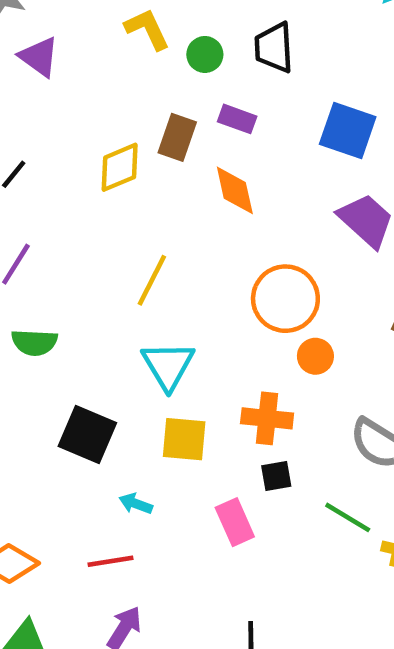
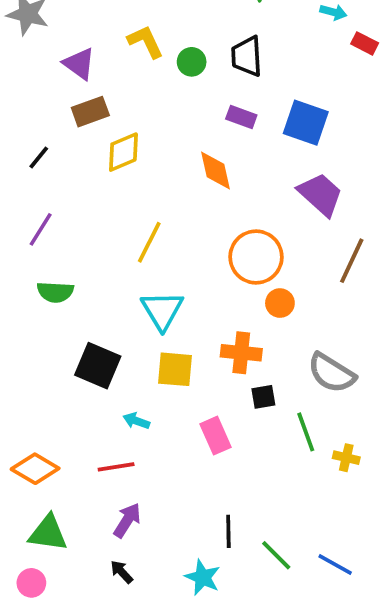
purple triangle: (39, 57) -> (79, 64), moved
purple rectangle: (237, 119) -> (241, 117), moved
brown rectangle: (177, 137) -> (90, 112), moved, turned 51
black square: (276, 476) -> (263, 397), moved
green line: (348, 517) -> (306, 432), turned 39

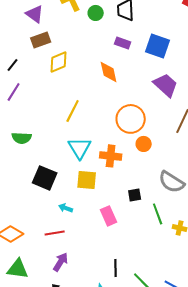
purple line: (41, 229) -> (14, 92), moved
orange cross: (241, 353) -> (111, 156), moved

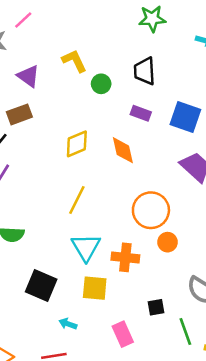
green circle: (96, 13) -> (101, 84), moved
brown rectangle: (41, 40) -> (19, 114), moved
yellow diamond: (59, 62) -> (77, 144), moved

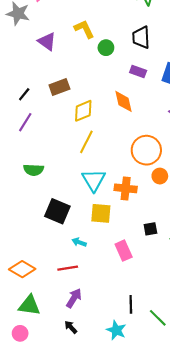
brown rectangle: (19, 114) -> (59, 87), moved
yellow diamond: (77, 144) -> (83, 111), moved

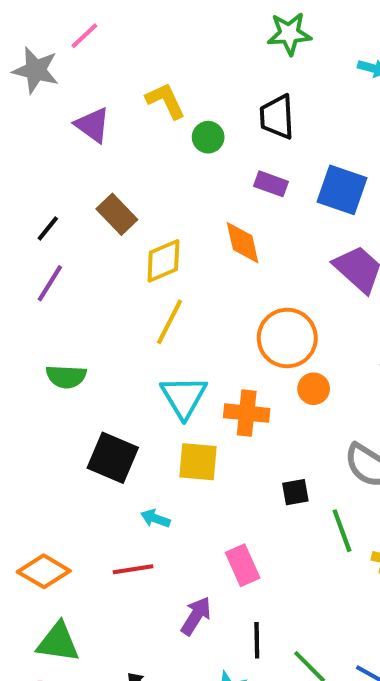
brown rectangle: (59, 87) -> (117, 214), turned 66
pink rectangle: (124, 251) -> (243, 565), moved
purple arrow: (74, 298) -> (196, 616), moved

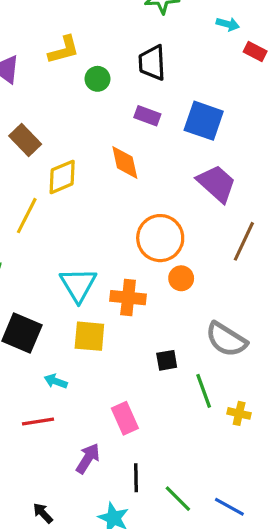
yellow L-shape: (166, 101) -> (64, 50), turned 100
yellow line: (170, 322) -> (27, 216), moved

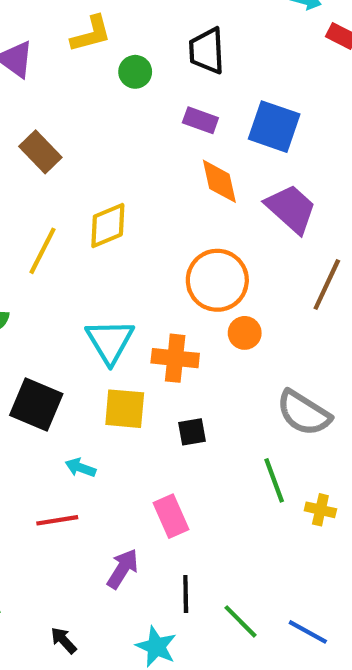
orange diamond: (125, 162) -> (219, 181), moved
yellow diamond: (62, 177) -> (108, 226), moved
black square: (167, 360) -> (192, 432), moved

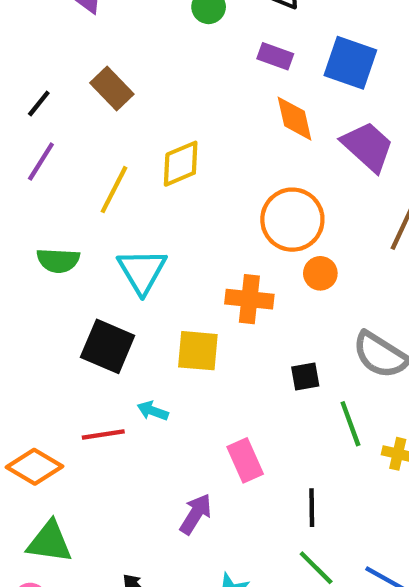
cyan triangle: (110, 341) -> (142, 271), moved
black square: (192, 432) -> (305, 376), moved
red line: (57, 520) -> (103, 435), moved
black line: (186, 594) -> (312, 508), moved

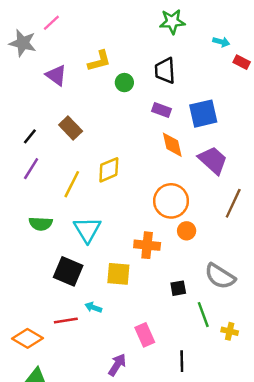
blue square: (350, 63) -> (203, 114), turned -32

